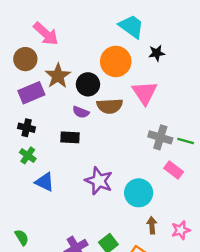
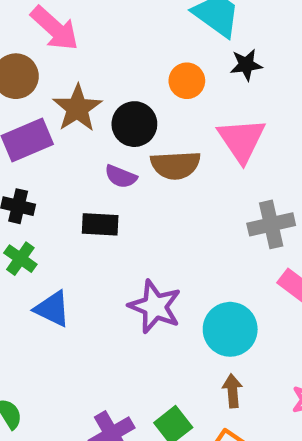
black star: (157, 53) -> (246, 65), moved
orange circle: (116, 61) -> (187, 81), size x0.6
gray cross: (160, 137) -> (271, 224), turned -30
brown arrow: (152, 225) -> (232, 391), moved

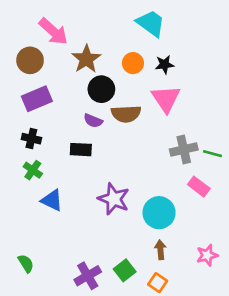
black star: (246, 65) -> (165, 64), moved
brown star: (77, 108) -> (86, 59), moved

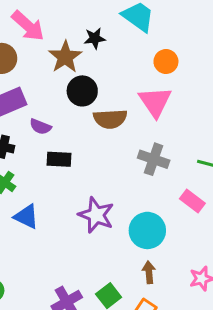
orange circle: (133, 63) -> (166, 62), moved
black star: (165, 64) -> (95, 38), moved
purple semicircle: (93, 121) -> (40, 127), moved
gray cross: (184, 150) -> (154, 159), moved, turned 32

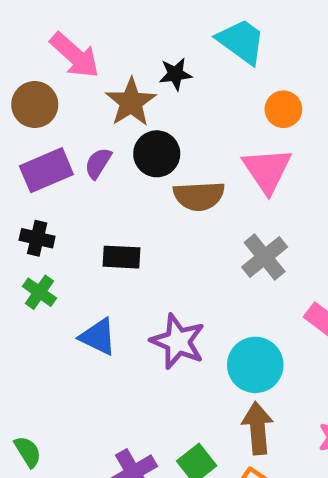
purple semicircle: (40, 127) -> (98, 163), moved, turned 100
gray cross: (154, 159) -> (265, 257), turned 32
blue triangle: (26, 217) -> (98, 337), moved
brown arrow: (149, 272) -> (258, 428), size x1.5

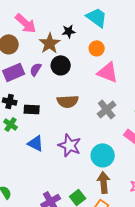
orange circle: (283, 109) -> (97, 48), moved
pink triangle: (267, 170) -> (108, 72), turned -35
brown semicircle: (199, 196) -> (68, 101), moved
black rectangle: (122, 257) -> (32, 109), moved

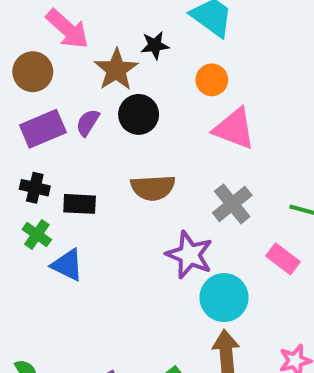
blue triangle: (36, 143) -> (67, 265), moved
purple star: (70, 145) -> (189, 255), moved

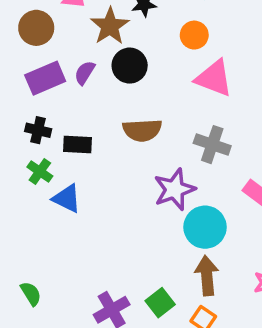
gray cross: (232, 204) -> (212, 145), turned -32
purple star: (189, 255) -> (174, 189), turned 30

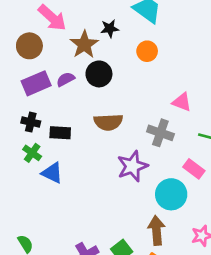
purple semicircle: (85, 73) -> (66, 79), turned 30
pink triangle: (214, 78) -> (182, 102), moved, size x0.7
cyan circle: (205, 227) -> (171, 194), moved

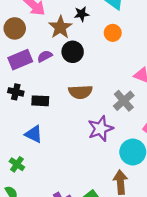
gray cross: (160, 133) -> (124, 101), turned 30
green cross: (32, 153) -> (17, 164), moved

